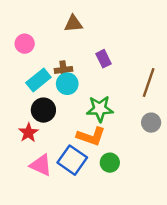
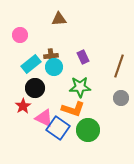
purple rectangle: (104, 59) -> (83, 57), moved
green circle: (110, 163) -> (88, 130), size x1.5
pink triangle: (41, 165) -> (44, 118), moved

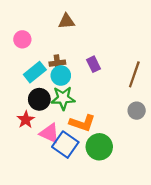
green star: (80, 87) -> (63, 98), moved

